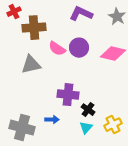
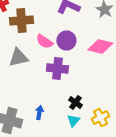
purple cross: (68, 95) -> (57, 69), moved
blue arrow: (52, 120) -> (39, 113), turned -80

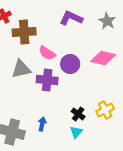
purple circle: (66, 41) -> (70, 64), moved
purple cross: (57, 69) -> (47, 80), moved
yellow cross: (100, 118) -> (105, 110), moved

